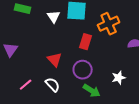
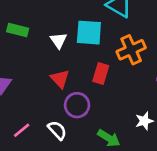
red triangle: (55, 60) -> (60, 79), moved
purple circle: (83, 70) -> (77, 105), moved

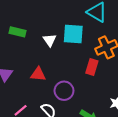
red rectangle: (101, 73) -> (92, 67), moved
red triangle: (60, 79) -> (38, 74), moved, turned -42

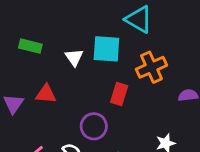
red rectangle: (92, 67) -> (119, 94), moved
red triangle: (38, 74) -> (46, 94), moved

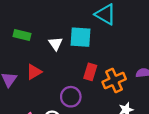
orange cross: (151, 67) -> (114, 80), moved
red triangle: (46, 94) -> (34, 72), turned -35

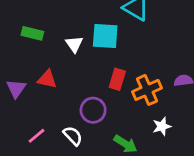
red triangle: (34, 72) -> (47, 79), turned 42

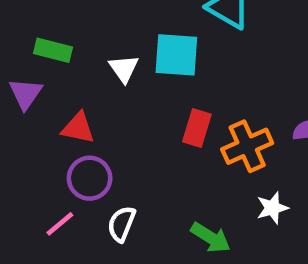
purple triangle: (16, 89) -> (26, 94), moved
purple circle: (93, 110) -> (90, 178), moved
white semicircle: (73, 136) -> (122, 224), turned -115

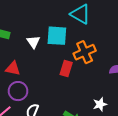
orange cross: (247, 146) -> (85, 52), moved

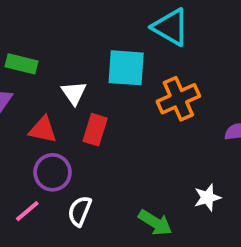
white triangle: (33, 42) -> (74, 93), moved
red rectangle: (66, 68) -> (95, 130), moved

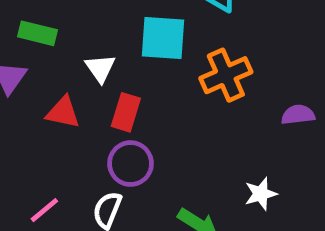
purple circle: (53, 172) -> (130, 164), moved

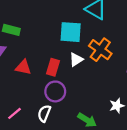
white triangle: (100, 68) -> (76, 60), moved, turned 32
orange cross: (226, 75) -> (100, 50), turned -30

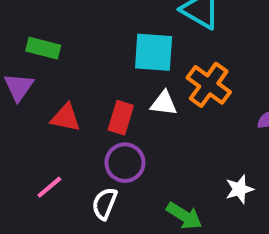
white triangle: (76, 60) -> (164, 103), turned 40
pink line: (15, 113) -> (49, 187), moved

